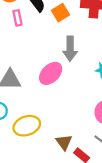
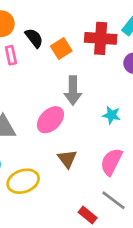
brown triangle: (64, 142) -> (67, 159), moved

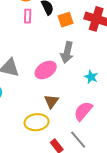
yellow ellipse: (23, 181) -> (37, 122), moved

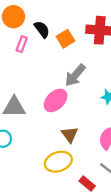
pink rectangle: (28, 16) -> (22, 44), turned 32
gray arrow: (67, 52) -> (75, 75), turned 40

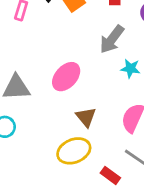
gray arrow: (75, 75) -> (112, 39), moved

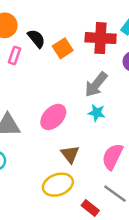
cyan star: (130, 69) -> (97, 113), moved

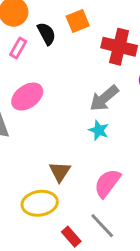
orange square: (63, 48) -> (78, 21), moved
pink ellipse: (53, 117) -> (27, 97), moved

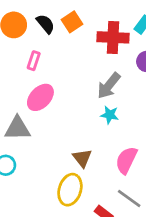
black semicircle: (47, 34) -> (46, 24), moved
pink rectangle: (18, 48) -> (34, 61), moved
yellow ellipse: (40, 203) -> (70, 190), turned -52

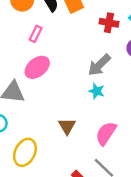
red cross: (113, 37) -> (109, 23), size x0.7
yellow ellipse: (70, 190) -> (25, 152), moved

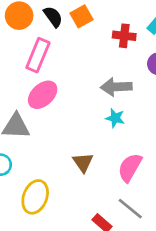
pink rectangle: (36, 34) -> (38, 55), size x1.6
gray arrow: (99, 65) -> (116, 87), turned 45

